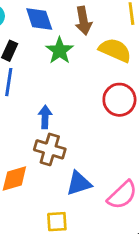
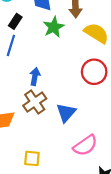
brown cross: (50, 149) -> (35, 102), turned 30
blue triangle: (79, 183) -> (66, 113), moved, turned -40

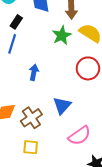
green star: (54, 27) -> (62, 35), moved
brown cross: (35, 102) -> (31, 118), moved

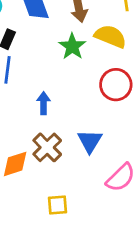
brown cross: (31, 118) -> (47, 147), moved

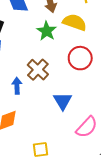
blue arrow: (44, 103) -> (17, 86), moved
brown cross: (47, 147) -> (38, 70), moved

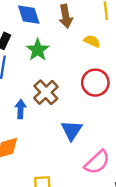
yellow semicircle: (75, 22) -> (92, 41), size x0.6
green star: (47, 31) -> (38, 50), moved

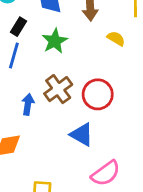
red circle: (95, 83) -> (98, 94), moved
blue triangle: (72, 130) -> (82, 134), turned -40

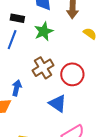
black rectangle: (18, 27) -> (17, 18), turned 64
blue arrow: (28, 104) -> (17, 88), moved

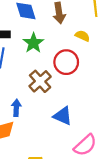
red circle: (72, 74) -> (66, 62), moved

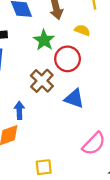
green star: (33, 43) -> (44, 40), moved
blue triangle: (63, 116) -> (74, 99), moved

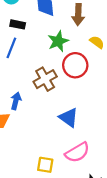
blue triangle: (74, 99) -> (69, 118), moved
yellow square: (44, 167) -> (45, 165), moved

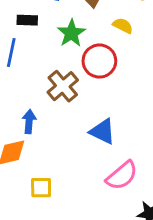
black rectangle: (18, 24) -> (27, 20), moved
yellow square: (45, 165) -> (41, 188), moved

